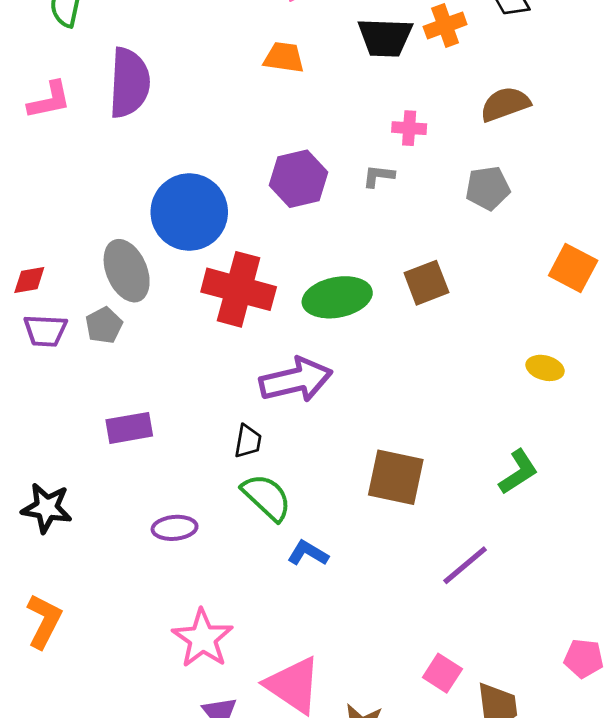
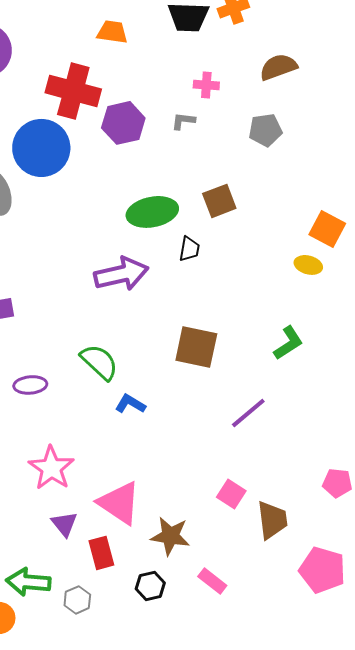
orange square: (573, 268) -> (327, 229), moved
red cross: (239, 289) -> (73, 91), moved
black trapezoid: (248, 441) -> (189, 249), moved

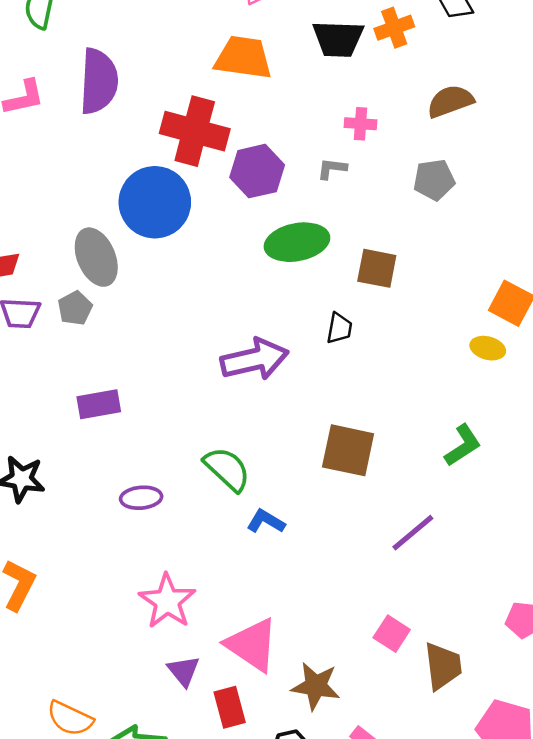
orange trapezoid: (112, 32) -> (243, 58), size x1.5
brown square: (219, 201) -> (377, 268), turned 32
green ellipse: (152, 212) -> (297, 242), moved

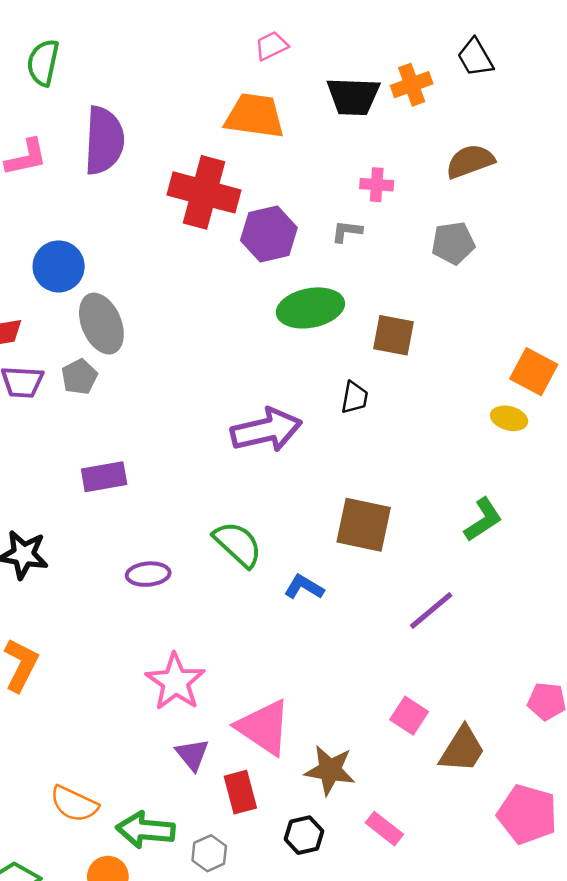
blue circle: (155, 202) -> (59, 266), moved, size x0.7
blue L-shape: (266, 521) -> (304, 587), moved
brown trapezoid: (443, 666) -> (462, 749), turned 39

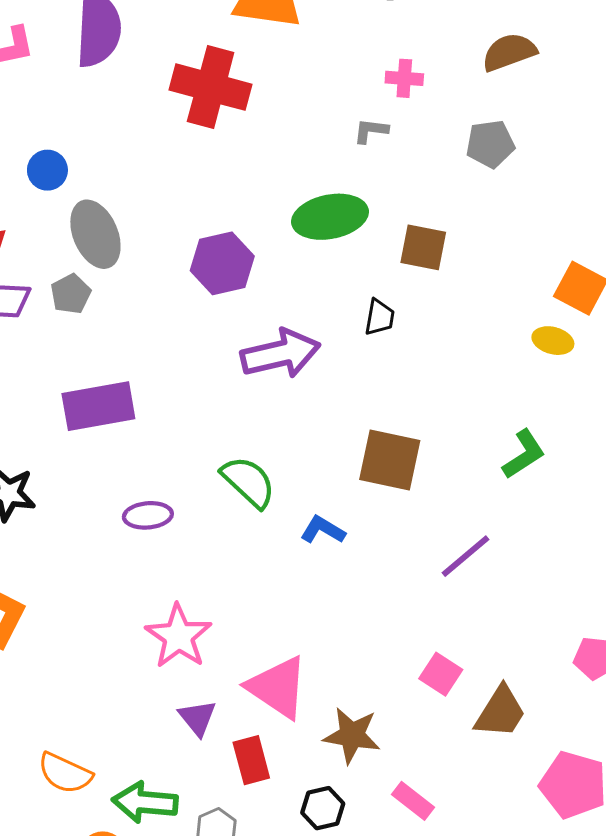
purple hexagon: (269, 234) -> (222, 263), moved
blue circle: (59, 266) -> (47, 170), size x0.7
purple rectangle: (104, 477) -> (98, 406), size x1.4

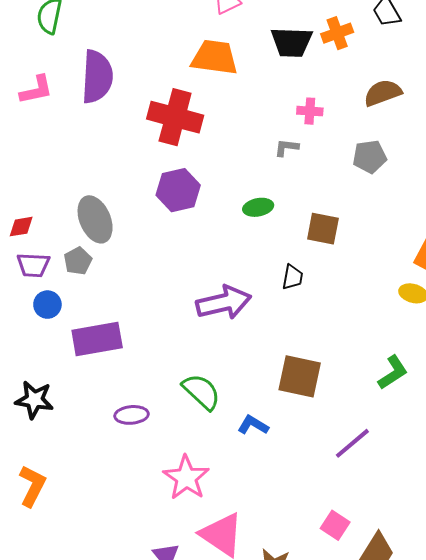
blue circle: (47, 170) -> (47, 305), moved
green ellipse: (330, 217) -> (258, 207), size x0.6
purple hexagon: (222, 263) -> (178, 190), moved
pink star: (179, 636) -> (186, 478), moved

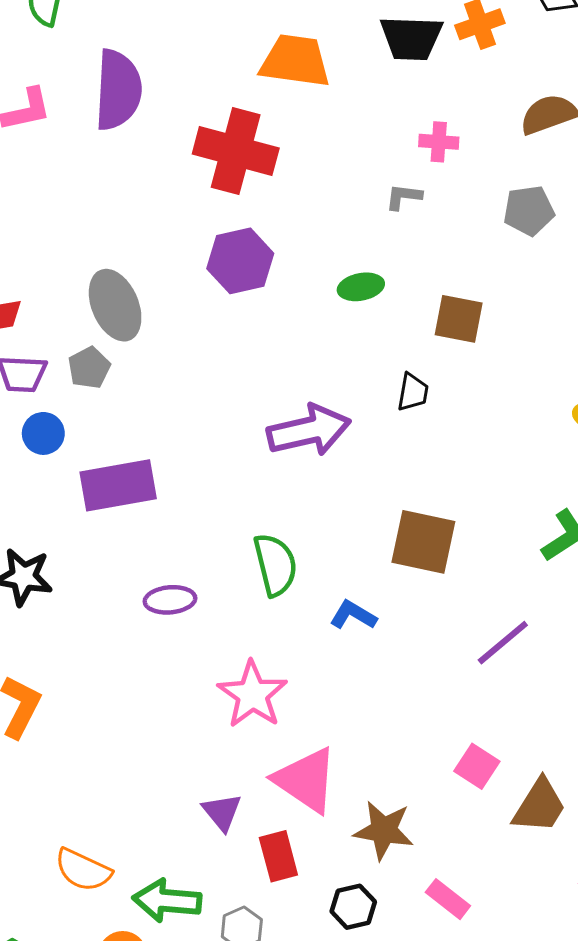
green semicircle: (201, 392) -> (275, 565), turned 33

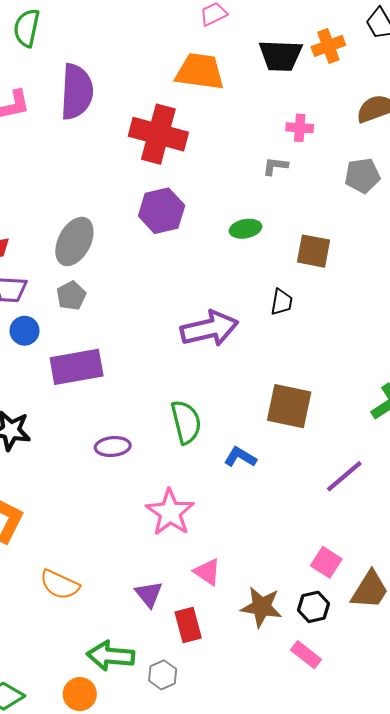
gray ellipse: (115, 305) -> (74, 241), turned 51
gray pentagon: (89, 368) -> (71, 296), moved
pink triangle: (306, 780) -> (207, 572), size x0.6
orange semicircle: (83, 870) -> (60, 585), moved
black hexagon: (353, 907) -> (314, 607), moved

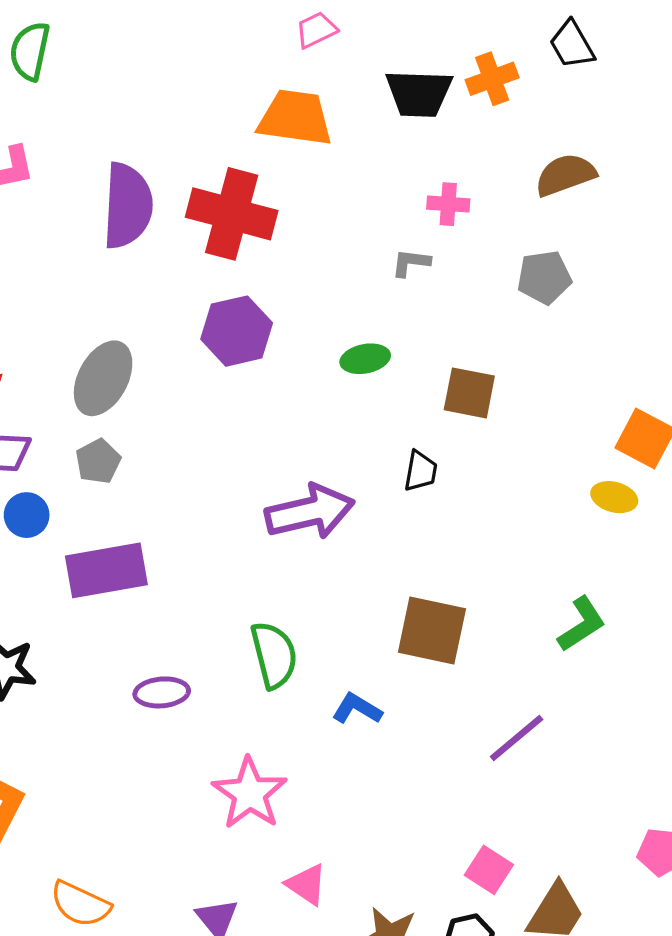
purple semicircle: (77, 92) -> (127, 206), moved

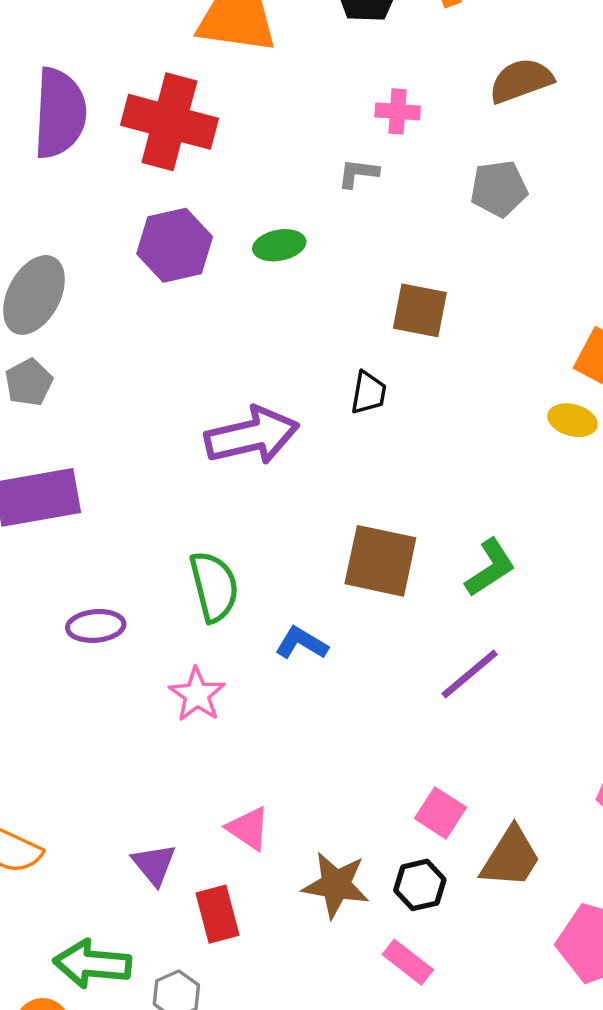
green ellipse: (365, 359) -> (279, 245), moved
green L-shape: (582, 624) -> (490, 568), moved
pink star: (250, 793) -> (197, 695), moved, size x0.7

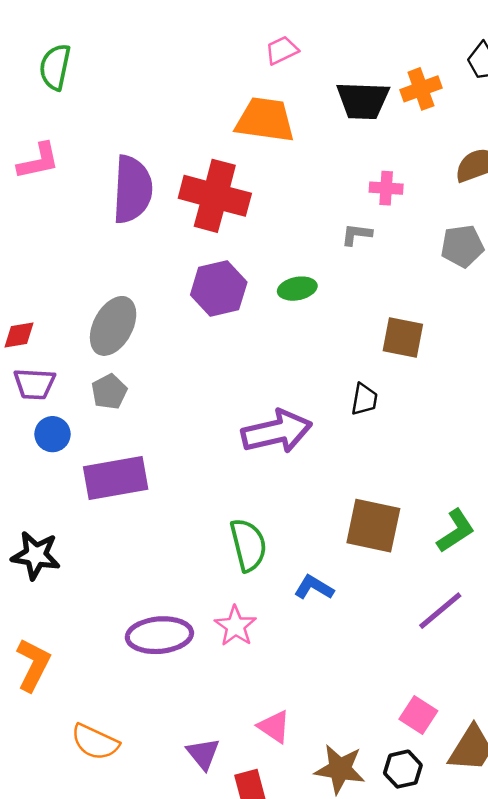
purple ellipse: (96, 626) -> (159, 635), moved, size x1.5

